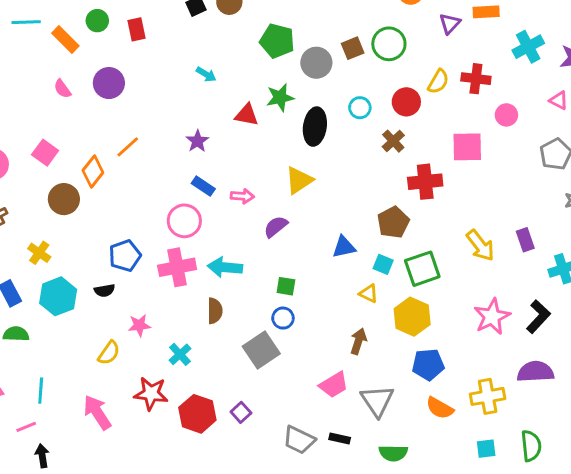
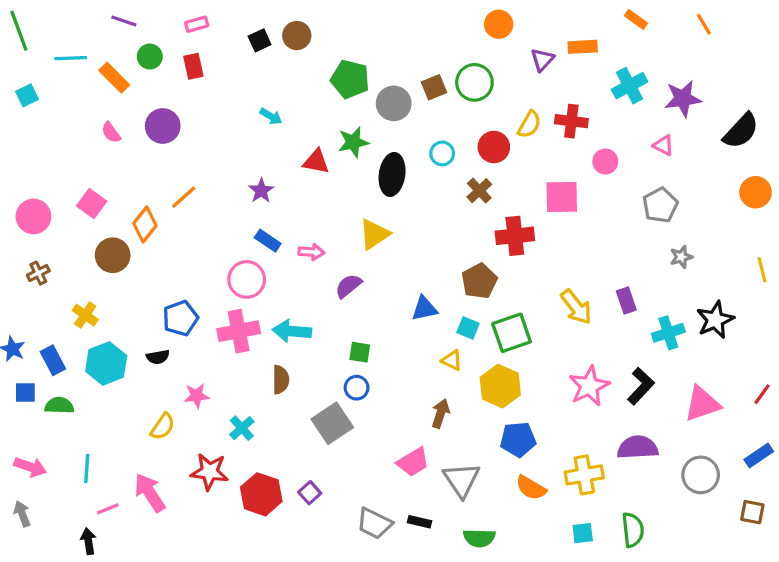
pink line: (26, 427) -> (108, 509), moved

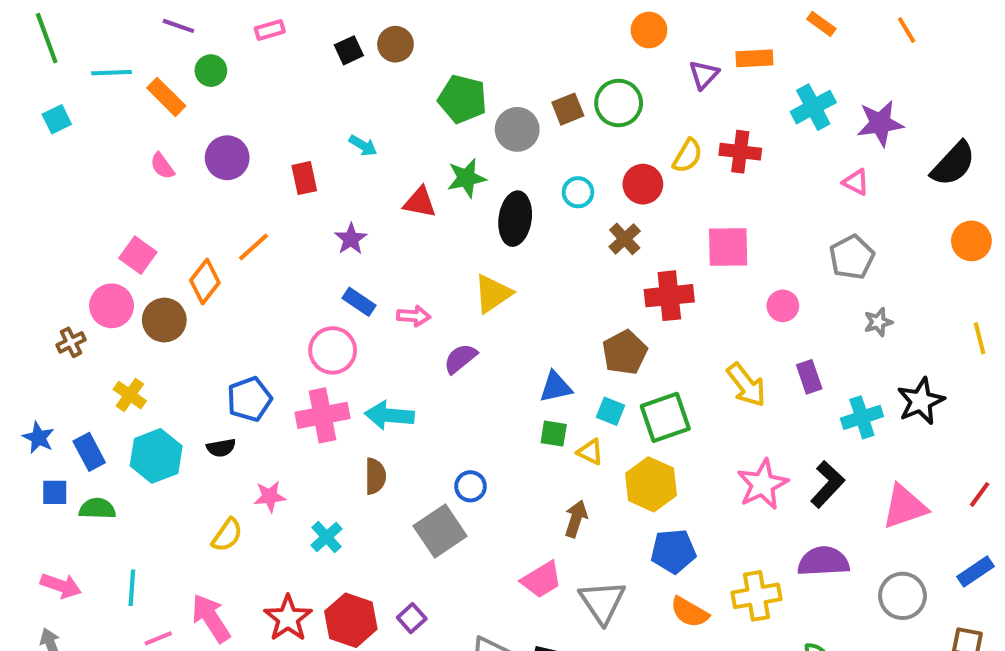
red rectangle: (193, 66) -> (304, 178), moved
pink circle: (605, 162) -> (783, 306), moved
pink circle: (33, 216) -> (112, 306), moved
green square: (360, 352) -> (554, 434), moved
red star: (210, 472) -> (288, 618), moved, turned 30

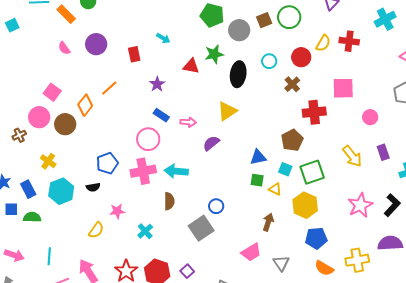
gray triangle: (602, 602) -> (281, 263), size x0.7

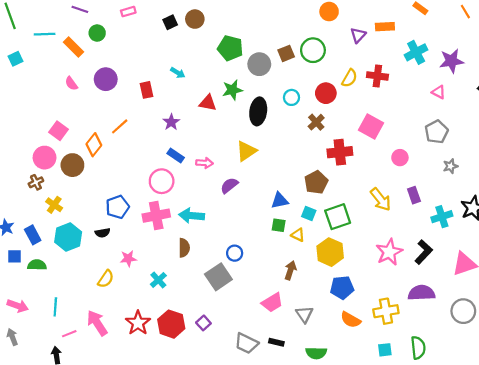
pink square: (343, 88) -> (371, 126), turned 30
brown cross: (19, 135) -> (36, 182), moved

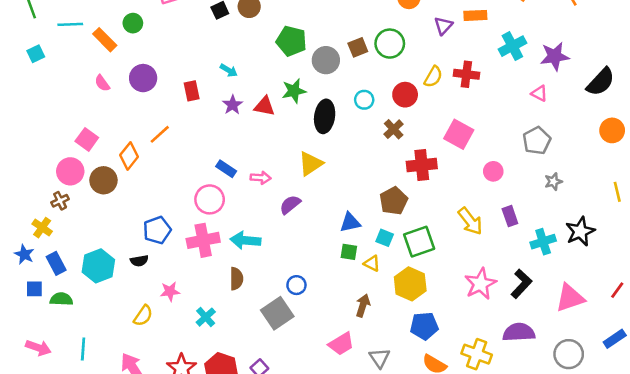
purple star: (171, 122) -> (233, 105), moved
yellow cross: (54, 205) -> (42, 228), moved
yellow cross: (386, 311) -> (477, 354), turned 30

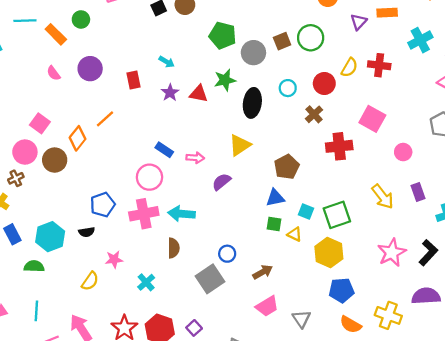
brown pentagon: (394, 201) -> (287, 167), moved
green semicircle: (61, 299) -> (34, 266), moved
brown arrow: (363, 306) -> (263, 272), moved, turned 42

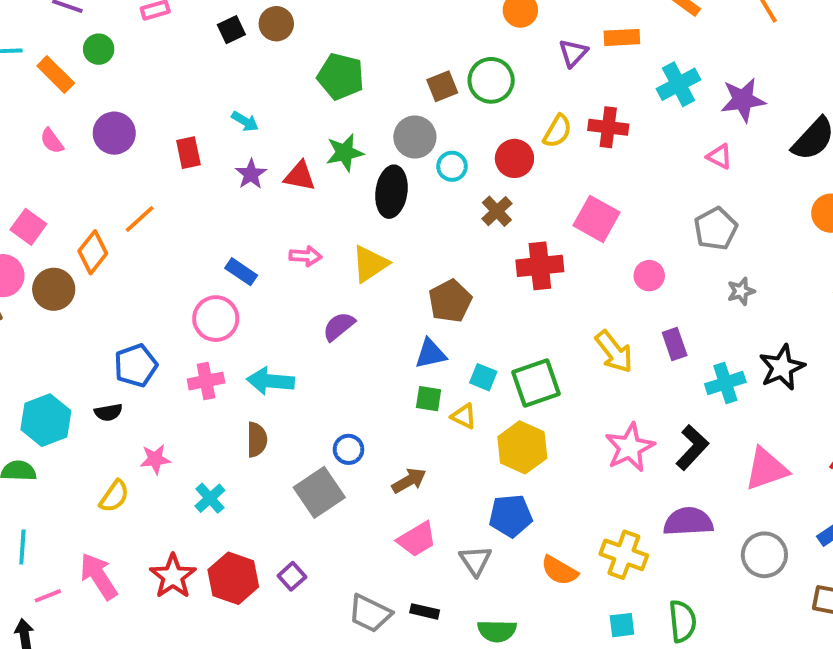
gray circle: (253, 53) -> (415, 137), moved
pink arrow: (195, 158) -> (306, 256), moved
pink cross: (144, 214) -> (206, 381), size x0.7
blue pentagon: (341, 290) -> (511, 516), moved

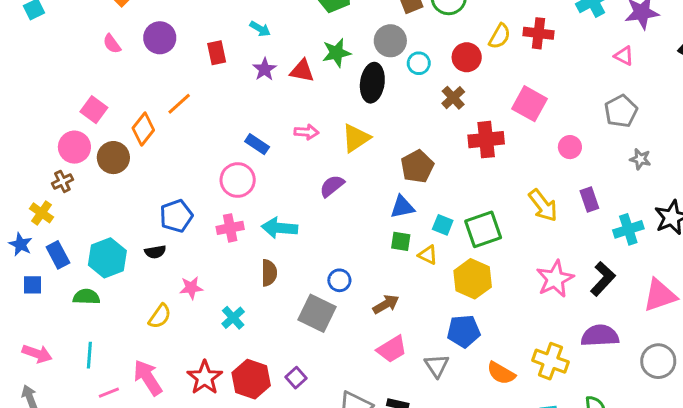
gray star: (741, 291) -> (640, 159), turned 30
gray square: (319, 492) -> (317, 313), turned -30

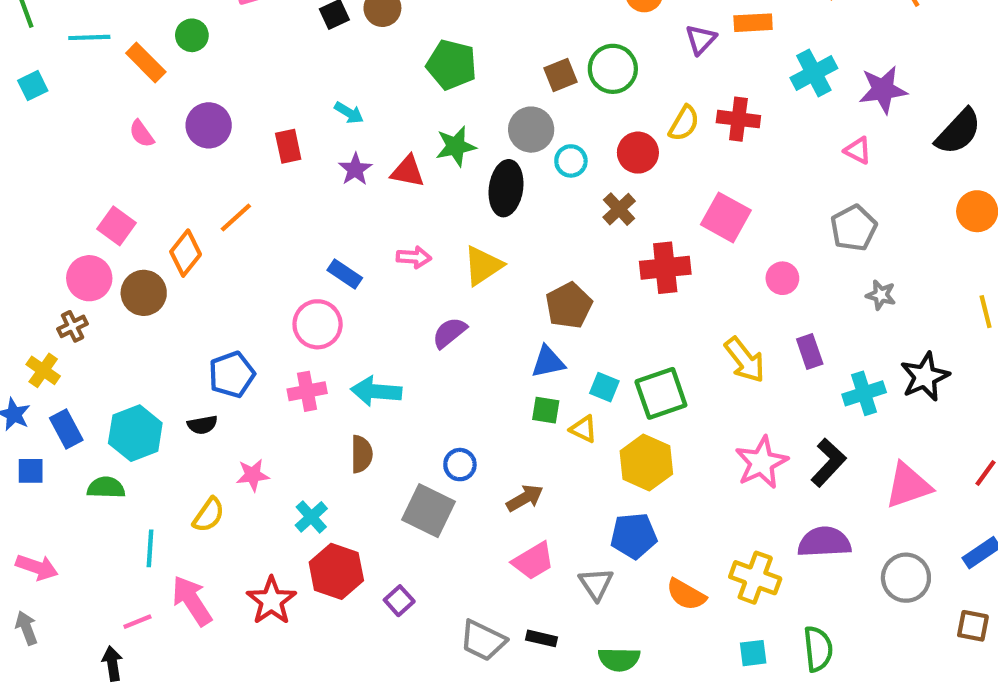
cyan line: (89, 355) -> (150, 548), moved
red hexagon: (251, 379) -> (336, 571), moved

